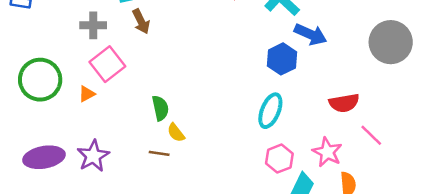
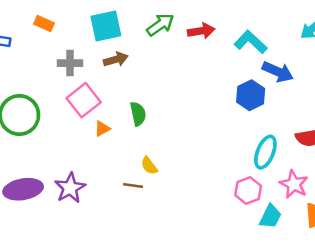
brown arrow: (141, 21) -> (116, 59), turned -80
orange triangle: (87, 94) -> (102, 129), moved
green semicircle: (160, 108) -> (138, 114), moved
cyan ellipse: (270, 111) -> (265, 152), moved

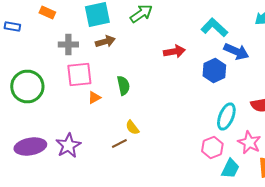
red arrow: (201, 31) -> (174, 52), moved
pink square: (84, 100) -> (79, 74), turned 32
brown line: (133, 185) -> (119, 144), turned -35

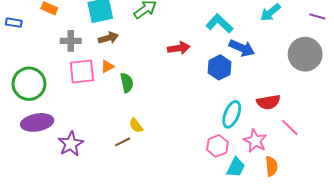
orange triangle: (94, 98) -> (107, 66), moved
purple ellipse: (30, 146) -> (37, 122), moved

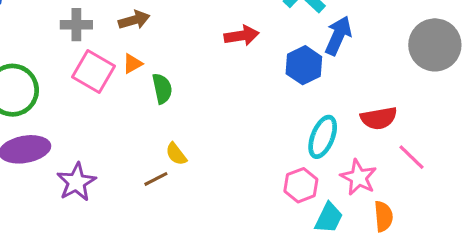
blue arrow: (242, 48) -> (338, 36), turned -90
pink square: (82, 72) -> (94, 71), turned 36

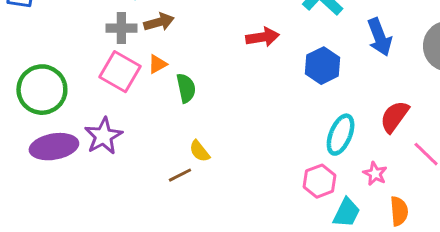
gray cross: (76, 25) -> (121, 28), moved
blue arrow: (338, 36) -> (380, 37), moved, turned 135
red semicircle: (379, 118) -> (395, 117), turned 136
pink star: (358, 177) -> (375, 174), size x0.7
purple star: (76, 182) -> (103, 136), moved

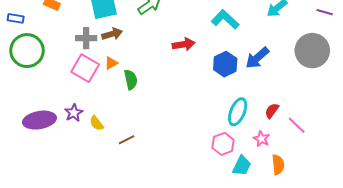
blue arrow: (380, 37) -> (257, 58), moved, turned 70
green circle: (42, 90) -> (27, 51), moved
red semicircle: (395, 117) -> (272, 111), moved, size x0.7
purple star: (103, 136) -> (74, 113), size x0.7
yellow semicircle: (199, 151) -> (97, 123), moved

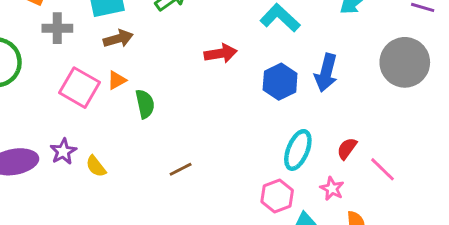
gray cross: (86, 38) -> (57, 28), moved
blue arrow: (257, 58) -> (326, 73), turned -35
brown line: (127, 140) -> (181, 169), moved

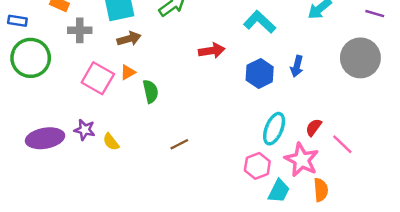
blue arrow: (326, 73) -> (297, 66), size x0.7
purple star: (63, 151) -> (85, 130), turned -30
pink star: (332, 189) -> (302, 160), size x1.8

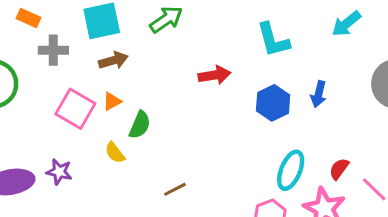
cyan L-shape: (260, 22) -> (273, 40), turned -148
green semicircle: (151, 91) -> (140, 125), turned 35
yellow semicircle: (111, 142) -> (115, 153), moved

